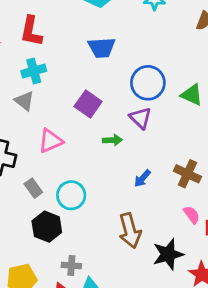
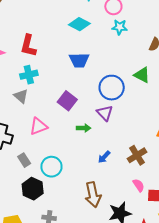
green triangle: (192, 95) -> (142, 75), moved
brown cross: (187, 174) -> (137, 155), turned 30

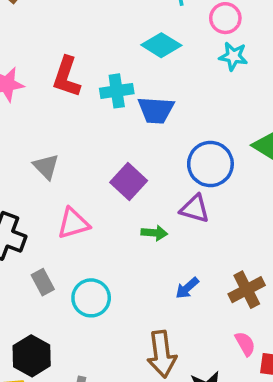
cyan cross: (29, 75) -> (117, 91), moved
purple triangle: (105, 113) -> (195, 209), turned -36
black hexagon: (33, 189) -> (32, 356), moved

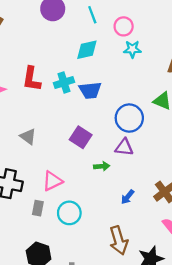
cyan diamond: (161, 45) -> (87, 50), turned -35
pink triangle: (73, 223) -> (52, 181), moved
gray rectangle: (43, 282) -> (38, 208), turned 49

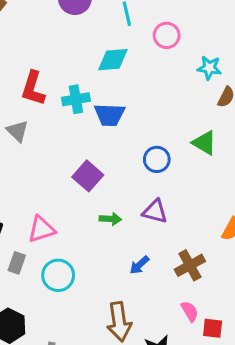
cyan star: (132, 49) -> (209, 68), moved
blue circle: (129, 118) -> (157, 159), size x0.7
gray triangle: (28, 136) -> (18, 131), moved
purple triangle: (124, 147) -> (155, 212), moved

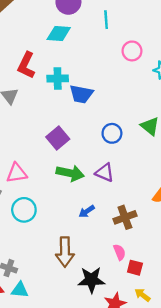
pink circle: (167, 35) -> (132, 51), moved
cyan diamond: (113, 60) -> (59, 34), moved
green arrow: (111, 219) -> (70, 173), size x1.6

